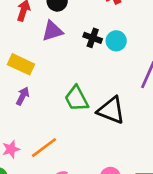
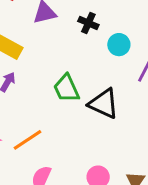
cyan circle: (116, 41) -> (119, 45), moved

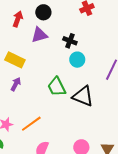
cyan circle: (119, 45) -> (77, 60), moved

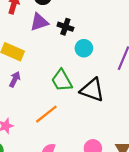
black cross: (70, 41) -> (65, 27), moved
orange line: (31, 124) -> (46, 114), moved

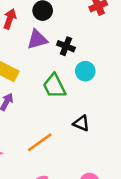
green trapezoid: (62, 80) -> (54, 86), moved
black triangle: (92, 90) -> (81, 123), moved, size x0.6

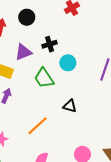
purple triangle: (37, 39) -> (23, 52), moved
black cross: (66, 46) -> (50, 44), turned -32

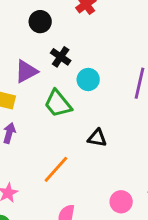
black circle: (27, 17) -> (40, 22), moved
black cross: (50, 44) -> (61, 57), turned -32

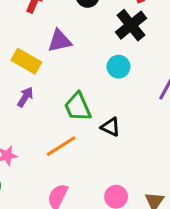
black cross: (61, 57) -> (131, 25), moved, size x1.5
green trapezoid: (58, 104) -> (78, 107), moved

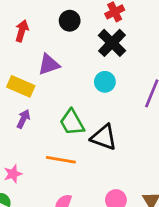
black triangle: (111, 127) -> (104, 137), size x1.5
orange line: (61, 146) -> (61, 160), turned 48

